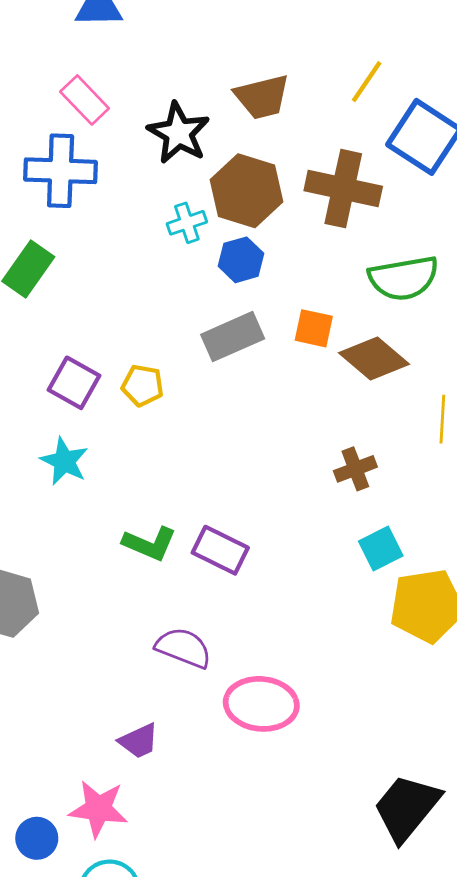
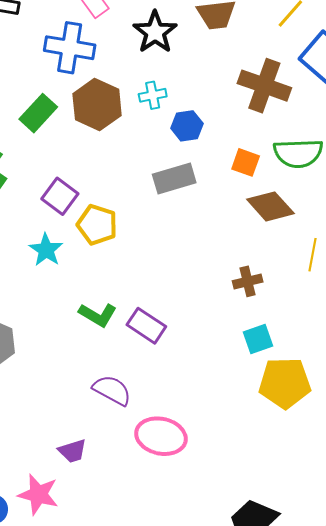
brown hexagon: (247, 191) -> (97, 105), moved
orange square: (314, 328) -> (246, 162), moved
yellow pentagon: (143, 385) -> (97, 225), moved, size x1.4

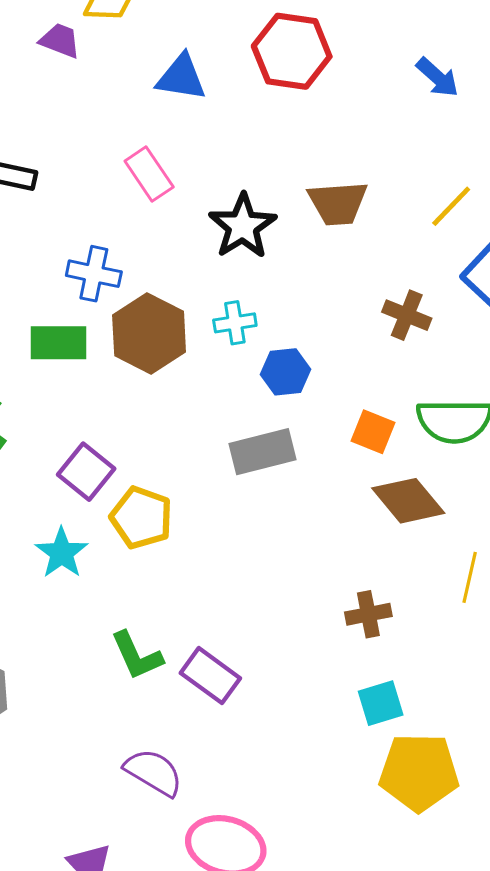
blue cross: (70, 48) -> (94, 274), moved, size x0.7
brown cross: (264, 86) -> (407, 315), size x0.6
green rectangle: (38, 113) -> (59, 343), turned 45
green L-shape: (98, 315) -> (137, 656), turned 33

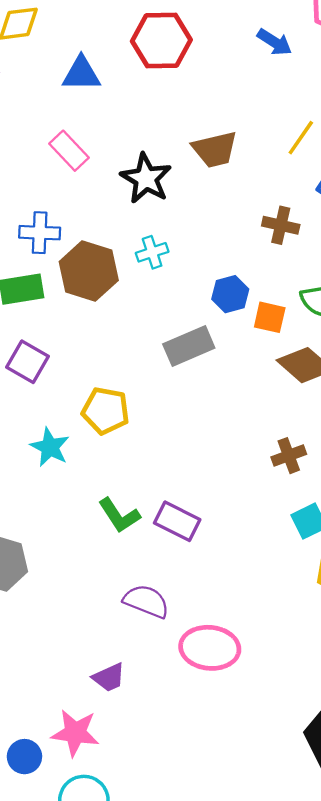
blue hexagon: (286, 372) -> (230, 294), moved
purple square: (86, 472) -> (28, 362), moved

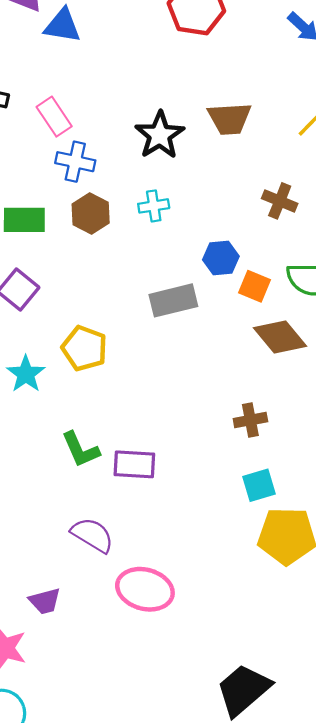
blue triangle: (81, 74) -> (62, 26), moved
pink rectangle: (69, 151) -> (54, 117), moved
blue cross: (40, 233) -> (75, 162), moved
brown hexagon: (89, 271) -> (91, 213), size x0.7
purple rectangle: (177, 521) -> (134, 464), turned -33

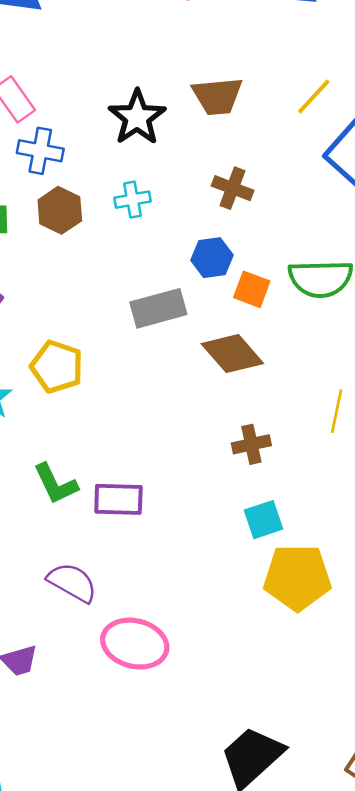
brown cross: (280, 201) -> (233, 188), moved
brown diamond: (280, 337) -> (232, 354), moved

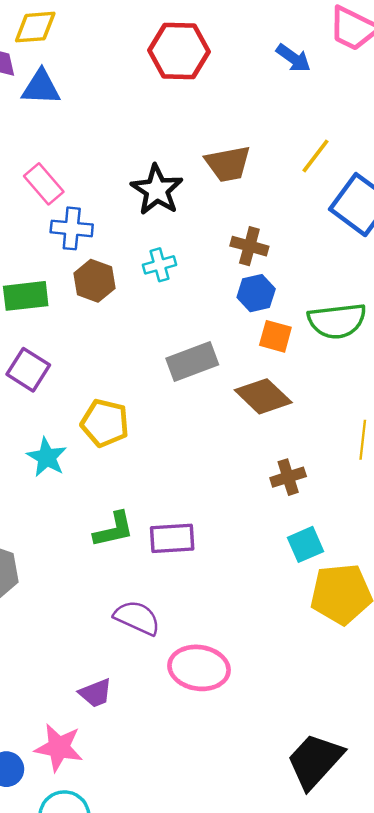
blue hexagon: (212, 258) -> (256, 293), moved
green L-shape: (56, 484) -> (114, 530), turned -72

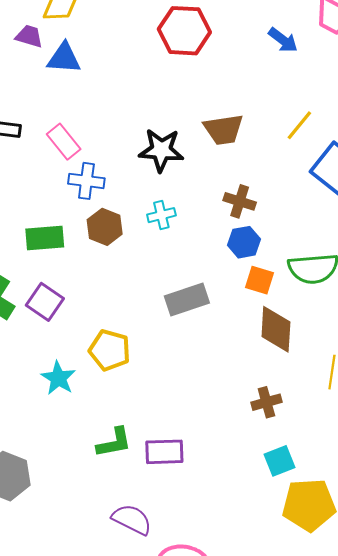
black star: (157, 190) -> (161, 150), turned -30
brown diamond: (263, 396) -> (276, 329), moved, turned 48

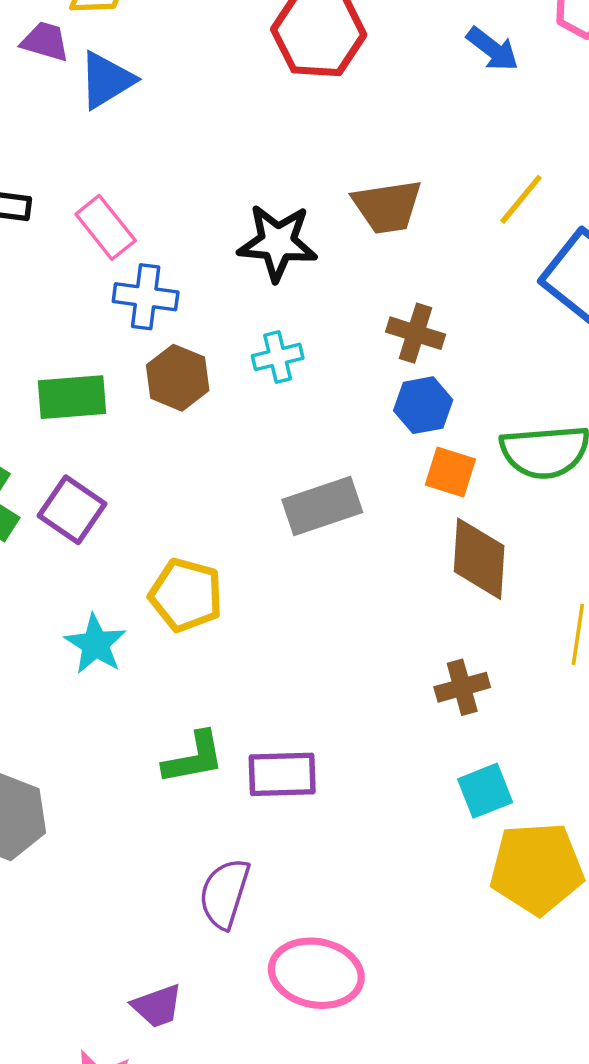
blue triangle: (64, 58) -> (106, 80), turned -36
purple semicircle: (132, 519) -> (224, 893), turned -99

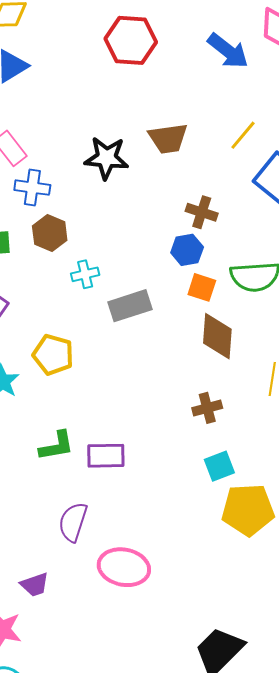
blue arrow: (493, 49) -> (228, 51), size x1.4
brown cross: (416, 333) -> (202, 212), moved
cyan cross: (278, 357) -> (85, 274), moved

